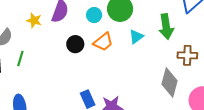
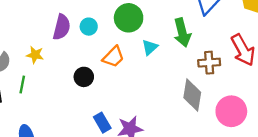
cyan circle: (94, 15) -> (89, 27), moved
yellow star: (34, 20) -> (35, 55), moved
black circle: (75, 44) -> (84, 77), moved

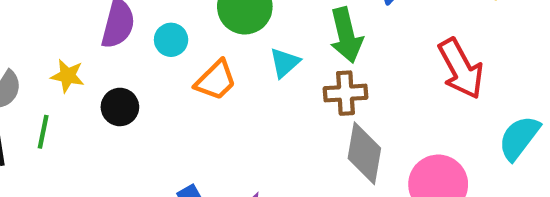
cyan circle: (89, 27) -> (171, 40), moved
brown cross: (209, 63) -> (346, 93), moved
black circle: (84, 77) -> (120, 107), moved

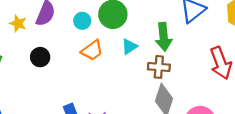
cyan circle: (171, 40) -> (82, 21), moved
yellow star: (68, 76) -> (18, 23), moved

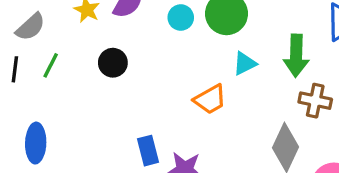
orange trapezoid: (92, 50) -> (210, 99), moved
brown cross: (159, 67) -> (315, 101), moved

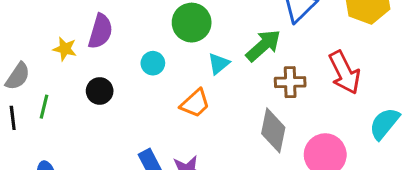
cyan circle: (181, 18) -> (153, 63), moved
green arrow: (296, 56) -> (263, 46), turned -120

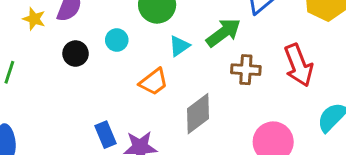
black circle: (100, 91) -> (76, 54), moved
gray diamond: (273, 130) -> (198, 114), moved, turned 36

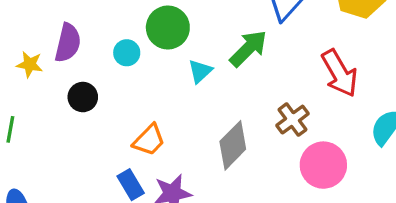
cyan circle: (117, 40) -> (127, 53), moved
brown cross: (246, 70) -> (292, 120), moved, turned -32
orange trapezoid: (154, 82) -> (149, 140), moved

